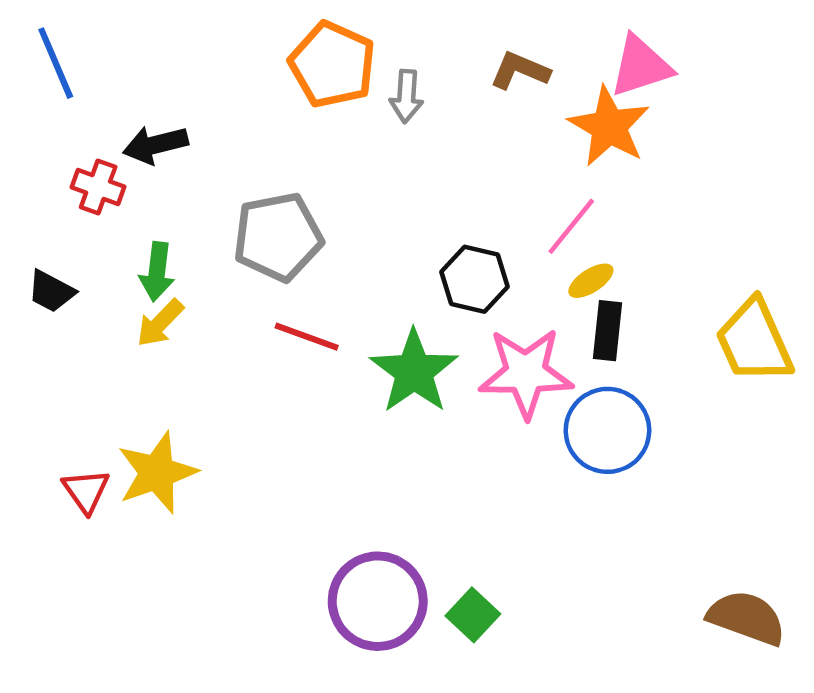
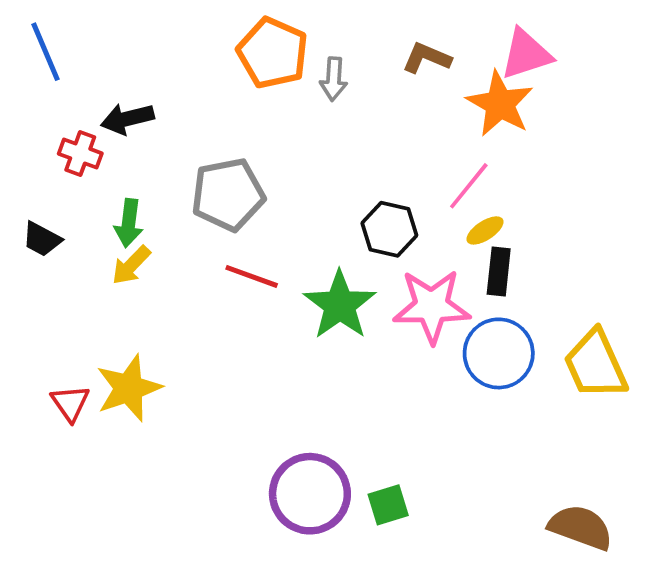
yellow trapezoid: (754, 341) -> (596, 365), moved
green square: (473, 615) -> (388, 505), turned 30
brown semicircle: (747, 618) -> (581, 527), moved

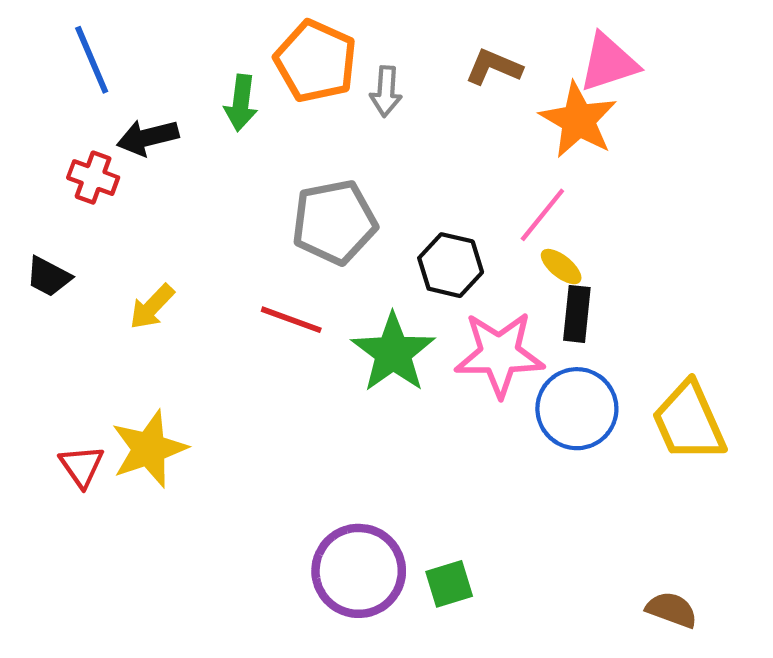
blue line: (45, 52) -> (92, 60), moved
gray pentagon: (228, 194) -> (334, 222), moved
green arrow: (129, 223) -> (241, 103), moved
yellow ellipse: (485, 230) -> (561, 267), turned 72
brown semicircle: (581, 527) -> (672, 610), size x0.7

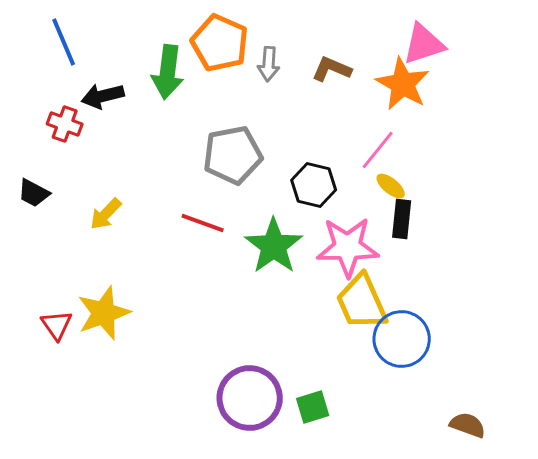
brown L-shape: (494, 67) -> (332, 69), moved
green arrow: (241, 103) -> (168, 72), size x1.4
blue circle: (577, 409) -> (402, 339), moved
yellow trapezoid: (689, 422) -> (362, 302), moved

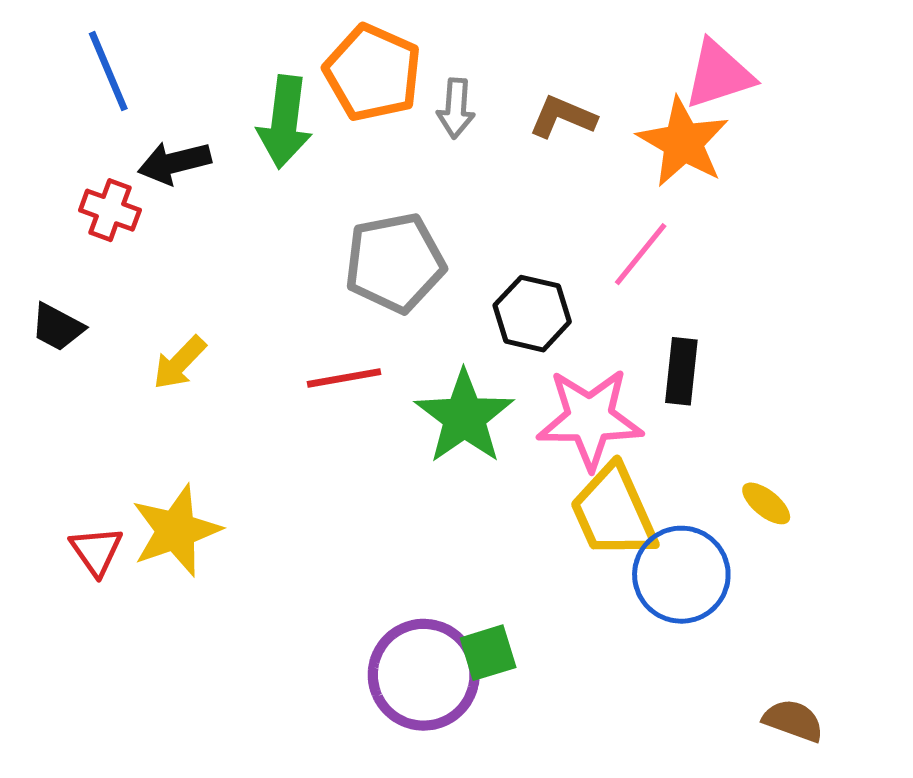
yellow ellipse: (391, 186) -> (766, 503), moved
red line: (203, 223) -> (344, 378), turned -30
green square: (313, 407) -> (488, 653), moved

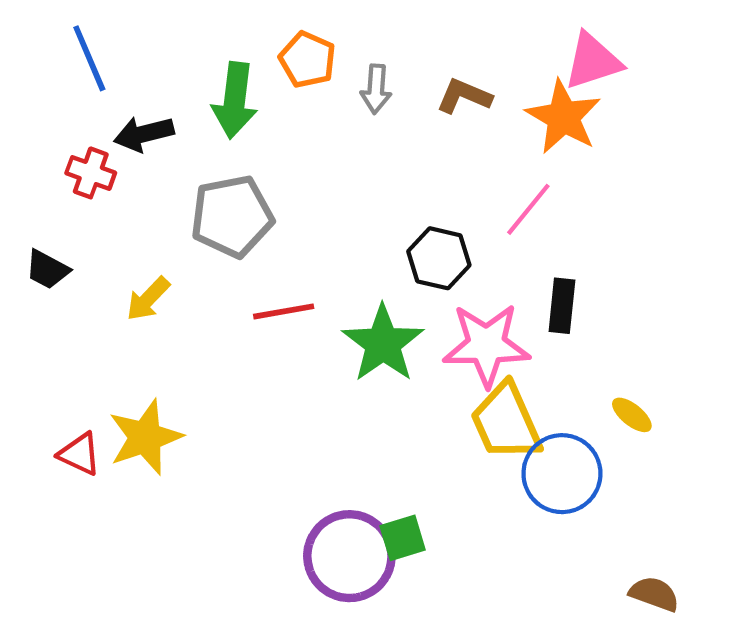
orange pentagon: (373, 73) -> (307, 60), size x0.7
gray pentagon: (395, 263) -> (232, 216), moved
red triangle: (96, 551) -> (80, 454), turned -30

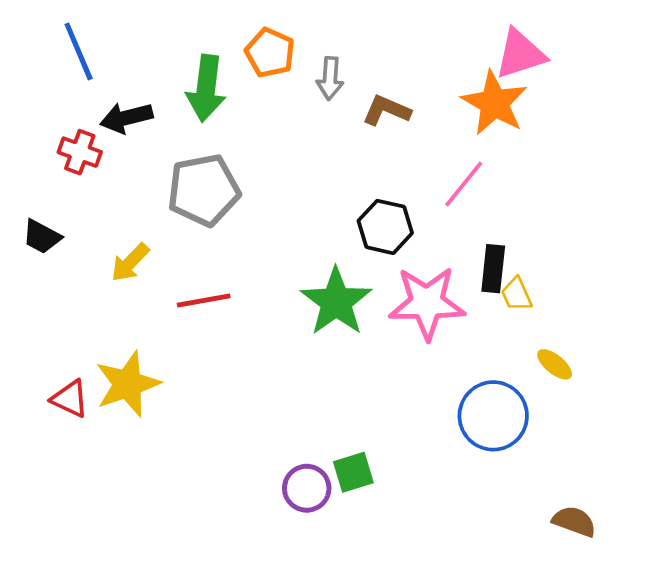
brown L-shape: (464, 96) -> (386, 110), moved
red line: (284, 311) -> (204, 301), moved
yellow trapezoid: (506, 422) -> (517, 294), moved, size x0.5
purple circle: (349, 556) -> (307, 488), size x0.6

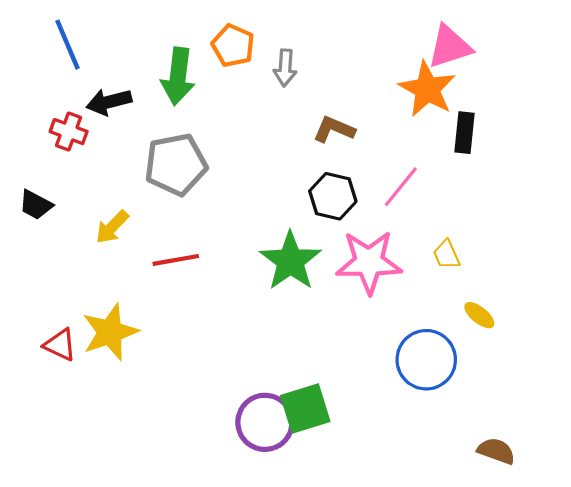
brown L-shape: (386, 110) -> (334, 129), moved
pink line: (464, 184) -> (401, 187), moved
black rectangle: (493, 269) -> (464, 133), moved
green square: (353, 472) -> (305, 409), size x1.4
purple circle: (307, 488) -> (265, 422), size x1.4

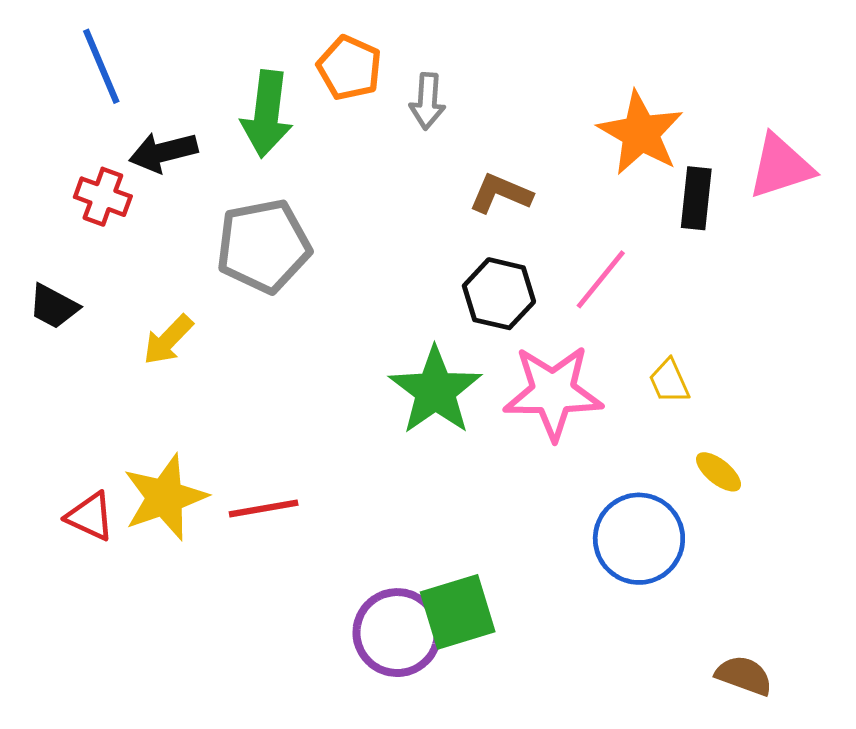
pink triangle: (450, 47) -> (781, 166), moved
red line: (176, 260) -> (264, 508), moved

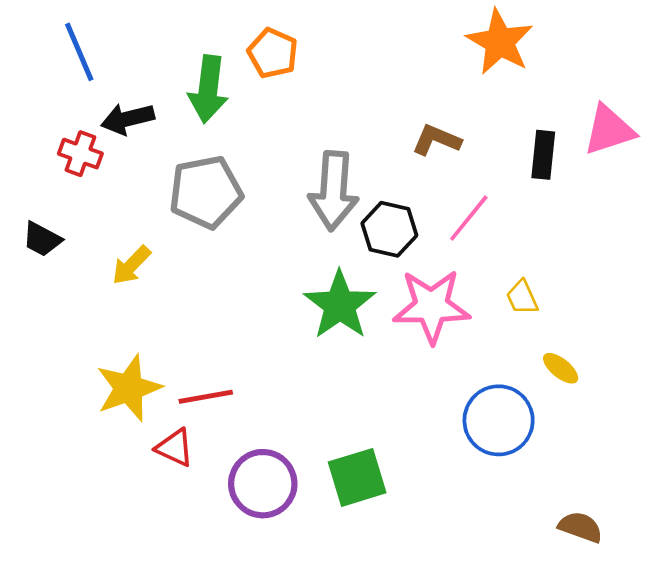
gray arrow: (427, 101) -> (334, 191), moved, size x1.8
orange star: (641, 133) -> (500, 42), moved
brown L-shape: (501, 193) -> (437, 140), moved
red triangle: (90, 516) -> (175, 448), moved
purple circle: (397, 633) -> (263, 484), moved

